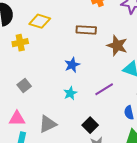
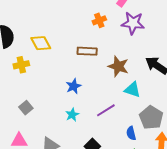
yellow diamond: (40, 21) -> (41, 43), turned 45

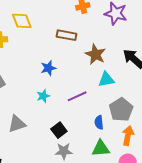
cyan triangle: (132, 90) -> (106, 79), turned -36

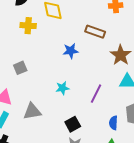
blue star: (48, 68) -> (71, 51), moved
purple line: (77, 96) -> (96, 94), turned -48

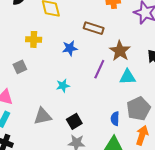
yellow cross: (28, 26) -> (34, 39), moved
purple line: (96, 94) -> (99, 69), moved
gray triangle: (32, 111) -> (43, 116), moved

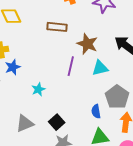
blue star: (70, 48) -> (13, 67), moved

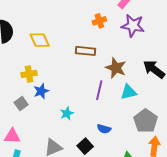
blue semicircle: (96, 111) -> (104, 129), moved, turned -64

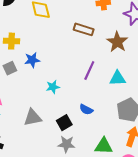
brown star: (116, 68) -> (117, 42), moved
yellow cross: (29, 74) -> (11, 41), moved

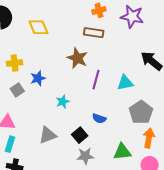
brown rectangle: (84, 29) -> (94, 33), moved
brown star: (117, 42) -> (77, 58), moved

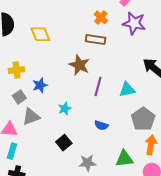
orange cross: (99, 10) -> (101, 17), turned -32
gray triangle: (48, 135) -> (31, 117), moved
black square: (80, 135) -> (64, 143), moved

